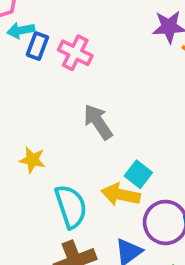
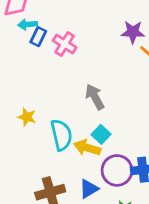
gray arrow: (98, 122) -> (95, 97), moved
cyan semicircle: (71, 207) -> (61, 135), moved

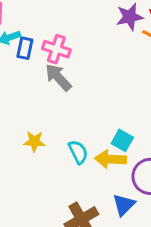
gray arrow: (95, 97) -> (58, 77), moved
cyan semicircle: (61, 135) -> (78, 152), size x0.7

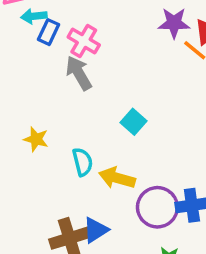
cyan square: (122, 140) -> (133, 122), moved
blue triangle: (124, 205) -> (96, 230), moved

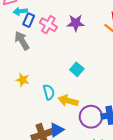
purple star: (174, 23) -> (76, 23), moved
gray arrow: (79, 73) -> (22, 41), moved

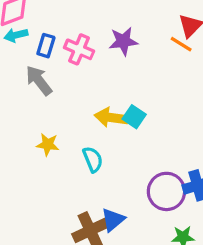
cyan arrow: (20, 11) -> (16, 35), moved
yellow arrow: (68, 101) -> (111, 118), moved

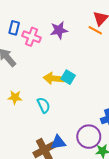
blue rectangle: (46, 46) -> (14, 28), moved
purple circle: (166, 191) -> (89, 137), moved
blue triangle: (113, 220) -> (58, 142), turned 35

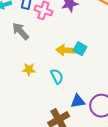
blue triangle: (58, 142) -> (78, 101), moved

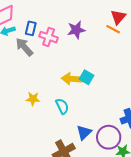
gray arrow: (21, 31) -> (24, 47), moved
blue triangle: (78, 101) -> (84, 132), turned -35

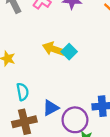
cyan semicircle: (62, 106) -> (23, 92), moved

